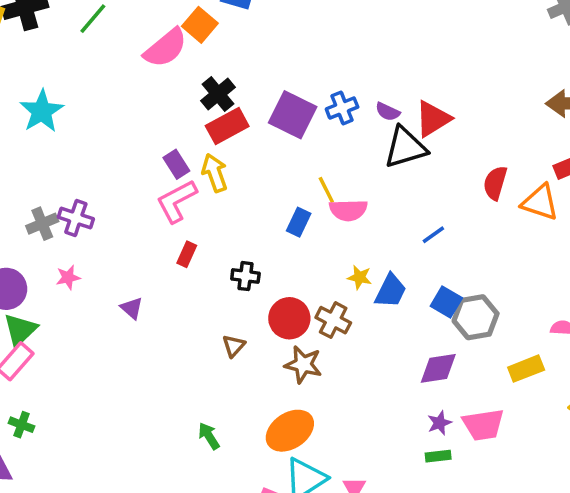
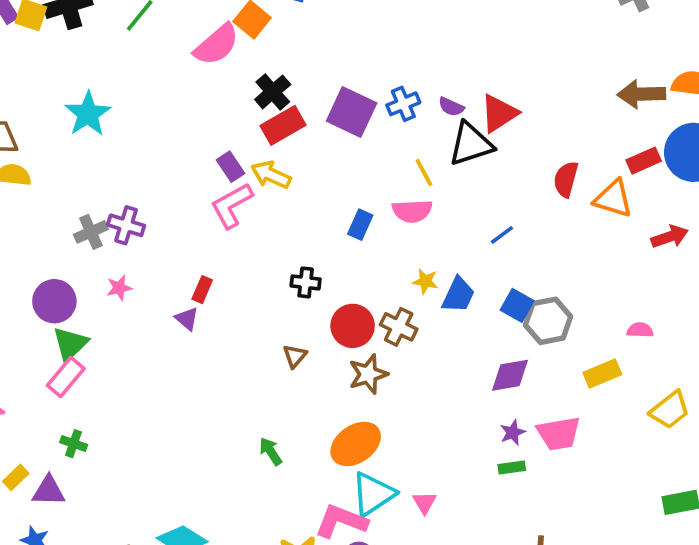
yellow arrow: (215, 173) -> (271, 175), turned -45
yellow line: (326, 190) -> (424, 173), moved
red rectangle: (187, 254) -> (202, 290), moved
brown star: (303, 364) -> (368, 374), turned -30

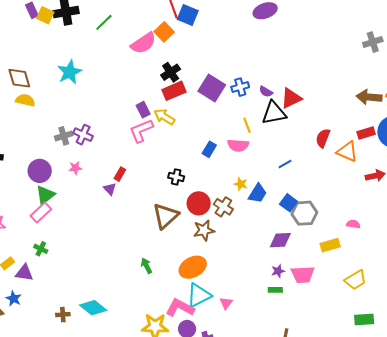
brown triangle: (295, 356) -> (166, 216), size x2.0
yellow trapezoid: (670, 410) -> (355, 280), moved

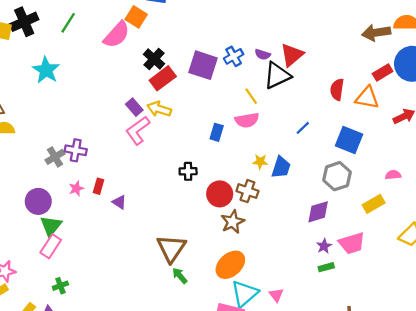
cyan star: (70, 72) -> (46, 70), moved
red rectangle: (120, 174) -> (99, 186), moved
blue square: (289, 203) -> (349, 140), moved, size x1.4
brown triangle: (166, 216) -> (171, 248), moved
green cross: (41, 249) -> (60, 286), turned -32

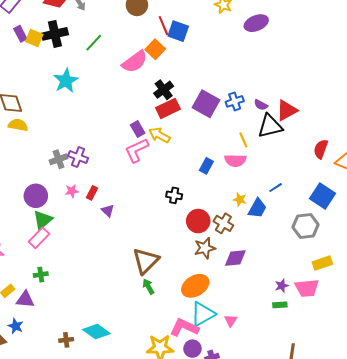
blue line: (303, 128) -> (276, 188), moved
yellow rectangle: (374, 204) -> (322, 263), moved
purple diamond: (318, 212) -> (235, 258), moved

